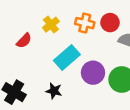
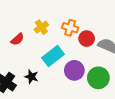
red circle: (110, 23) -> (87, 39), moved
black star: (54, 91) -> (31, 77), moved

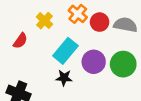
orange cross: (70, 28) -> (78, 14), turned 35
black star: (31, 77) -> (64, 78), moved

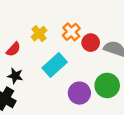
purple circle: (94, 62) -> (79, 93), moved
black star: (64, 78) -> (15, 76), moved

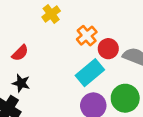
yellow cross: (39, 34) -> (51, 14), moved
cyan rectangle: (55, 65) -> (90, 73), moved

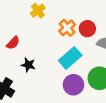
red circle: (108, 49) -> (87, 29), moved
black star: (21, 83) -> (28, 65), moved

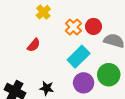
red semicircle: (13, 43) -> (34, 45), moved
black star: (28, 65) -> (47, 88), moved

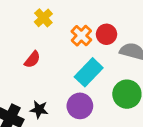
purple circle: (84, 83) -> (80, 106), moved
black star: (47, 88) -> (39, 109), moved

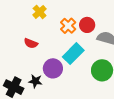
red semicircle: (32, 59) -> (31, 43), turned 72
purple circle: (80, 106) -> (53, 68), moved

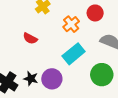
red circle: (87, 25) -> (95, 13), moved
purple circle: (53, 68) -> (52, 79), moved

